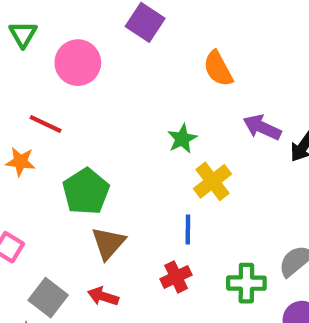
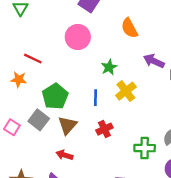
pink circle: (78, 63) -> (78, 37), moved
blue line: (188, 230) -> (95, 98), moved
red cross: (176, 277) -> (104, 129), moved
gray square: (48, 298) -> (39, 120), moved

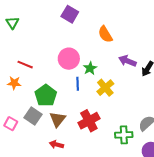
pink circle: (78, 37) -> (69, 59), moved
blue line: (95, 98) -> (78, 84), moved
red cross: (104, 129) -> (89, 121), size x1.5

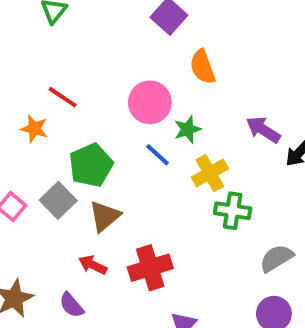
orange semicircle: (105, 34) -> (203, 67), moved
blue line: (78, 84) -> (158, 155), turned -56
red cross: (89, 121) -> (150, 268), moved
green cross: (124, 135) -> (233, 211), moved

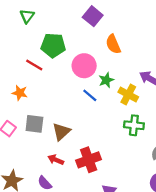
orange star: (34, 129) -> (20, 93), moved
green pentagon: (91, 165) -> (53, 45), moved, turned 30
yellow cross: (210, 173) -> (128, 94), moved, turned -30
gray square: (58, 200) -> (34, 124), turned -36

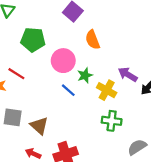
red line: (34, 65) -> (16, 74), moved
brown triangle: (61, 132) -> (39, 126), turned -36

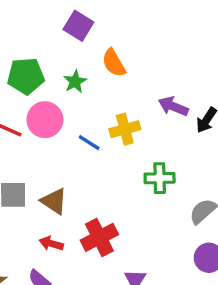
pink circle: (63, 61) -> (45, 120), moved
green star: (85, 75) -> (75, 82), moved
yellow cross: (107, 90) -> (125, 129), moved, turned -36

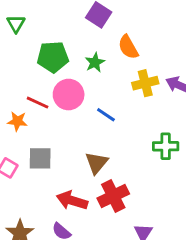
yellow cross: (125, 129) -> (145, 83), moved
brown triangle: (54, 201) -> (97, 163), moved, turned 35
red arrow: (51, 244) -> (72, 201), size x1.5

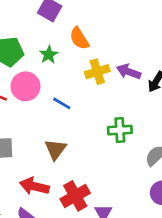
red cross: (113, 196) -> (75, 196), moved

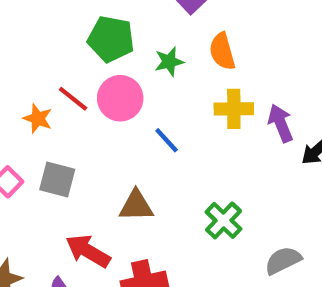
purple arrow: (129, 72) -> (281, 123), turned 30
green cross: (120, 130) -> (224, 220), moved, turned 30
brown triangle: (55, 149) -> (136, 206), turned 35

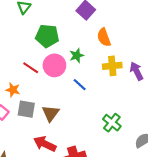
green star: (169, 62) -> (77, 55), moved
orange star: (38, 118) -> (13, 90), moved
brown triangle: (136, 206) -> (51, 113), moved, turned -48

